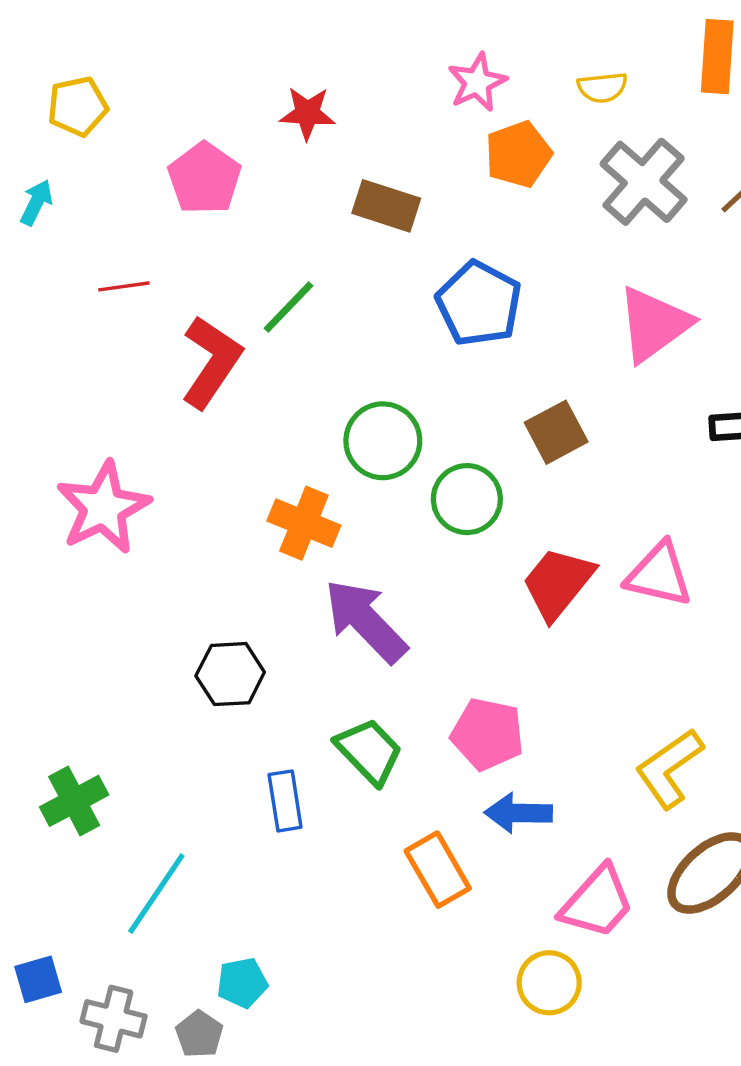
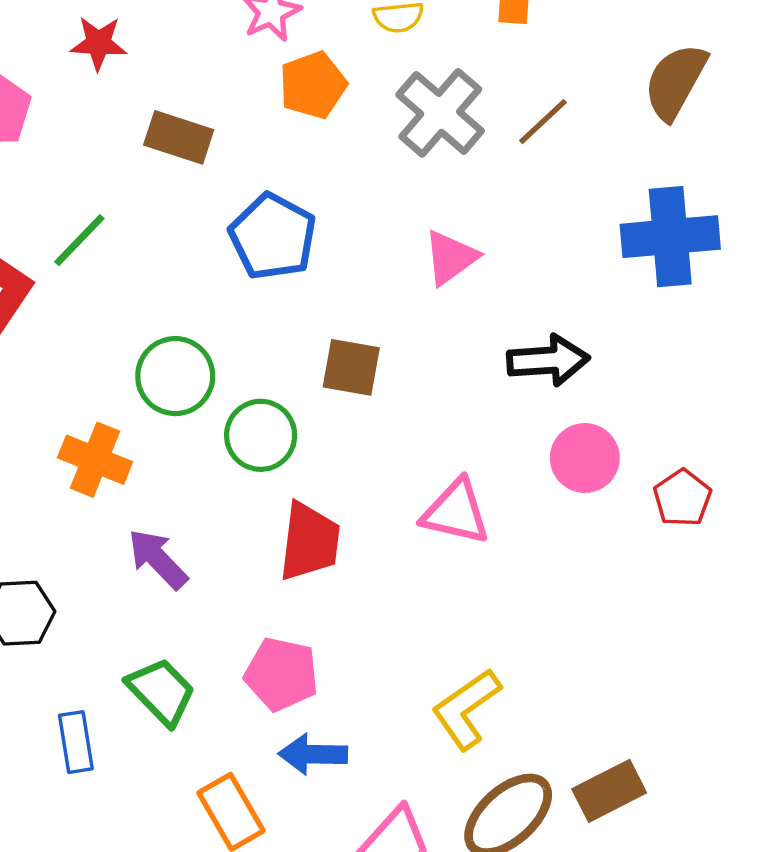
pink triangle: (654, 324) -> (451, 258), size x0.7
brown square: (556, 432) -> (351, 367), turned 38
red trapezoid: (558, 583) -> (309, 542), moved, turned 148
purple arrow: (366, 621) -> (158, 559), size x0.7

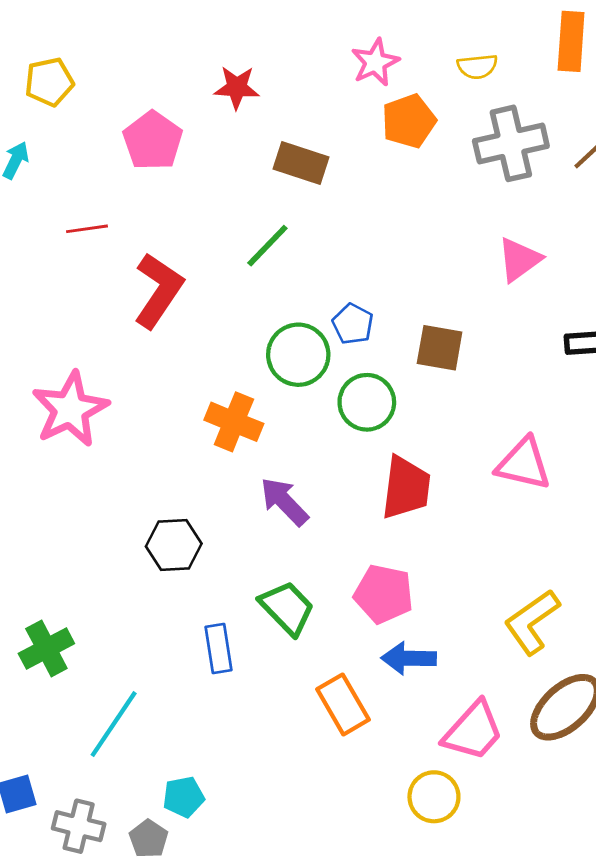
gray cross: (440, 113) -> (511, 143), turned 36
blue pentagon: (273, 237) -> (353, 324), moved, size x0.6
green line: (79, 240) -> (267, 246), moved

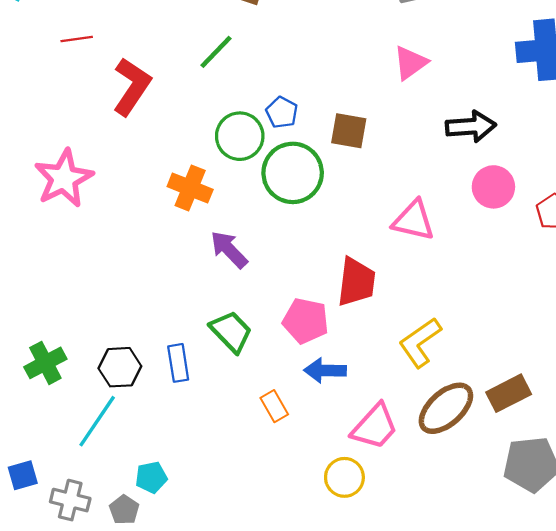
green circle: (367, 402) -> (293, 173), size x1.4
red trapezoid: (406, 488) -> (356, 282), moved
black hexagon: (174, 545) -> (120, 367), moved
orange rectangle: (343, 704) -> (274, 406), size x0.7

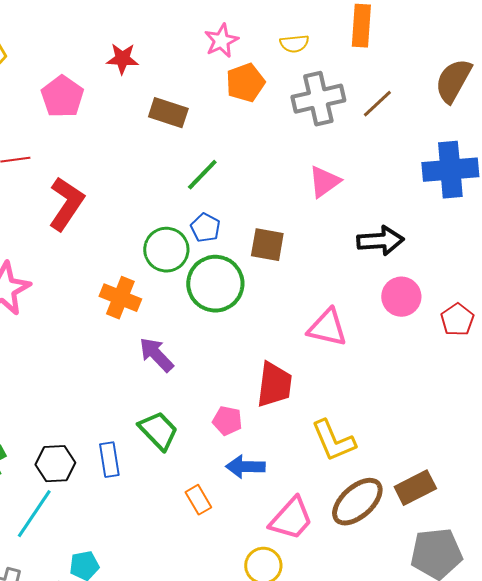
green line: (216, 52) -> (202, 175), moved
pink pentagon: (306, 321) -> (227, 421), size x0.7
yellow L-shape: (420, 342) -> (333, 441), turned -78

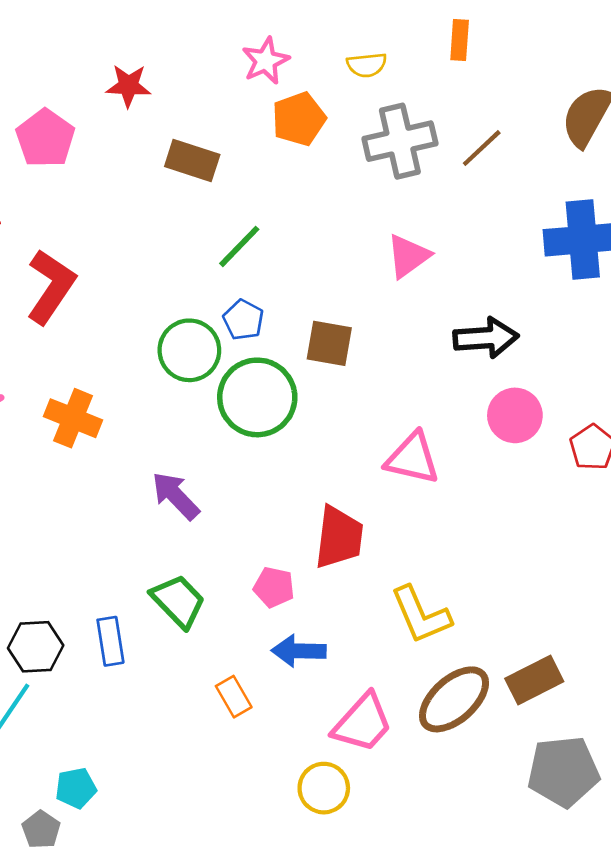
orange rectangle: (361, 26) -> (460, 40), size x0.7
orange cross: (120, 298) -> (73, 418), moved

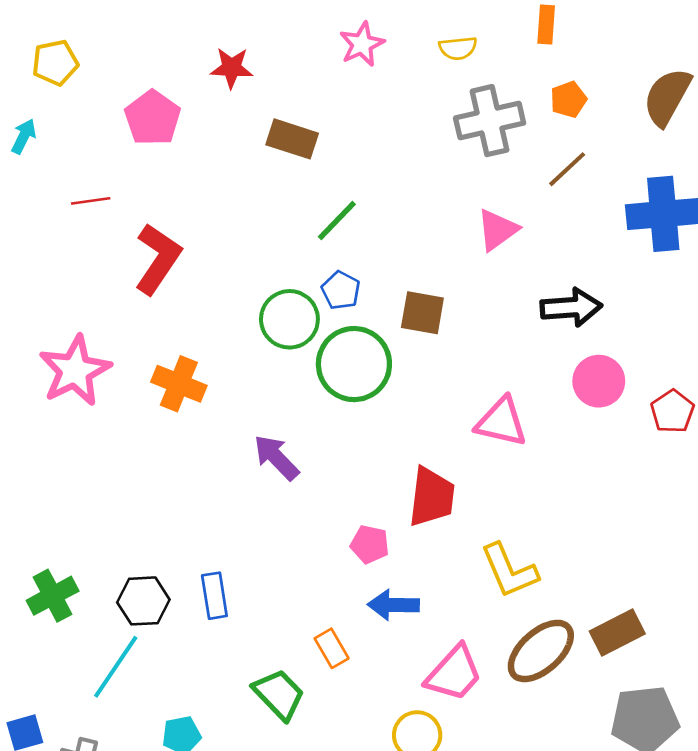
orange pentagon: (299, 119) -> (569, 99), moved, size x0.7
brown line: (482, 148) -> (567, 169), moved
green trapezoid: (178, 601) -> (279, 694), moved

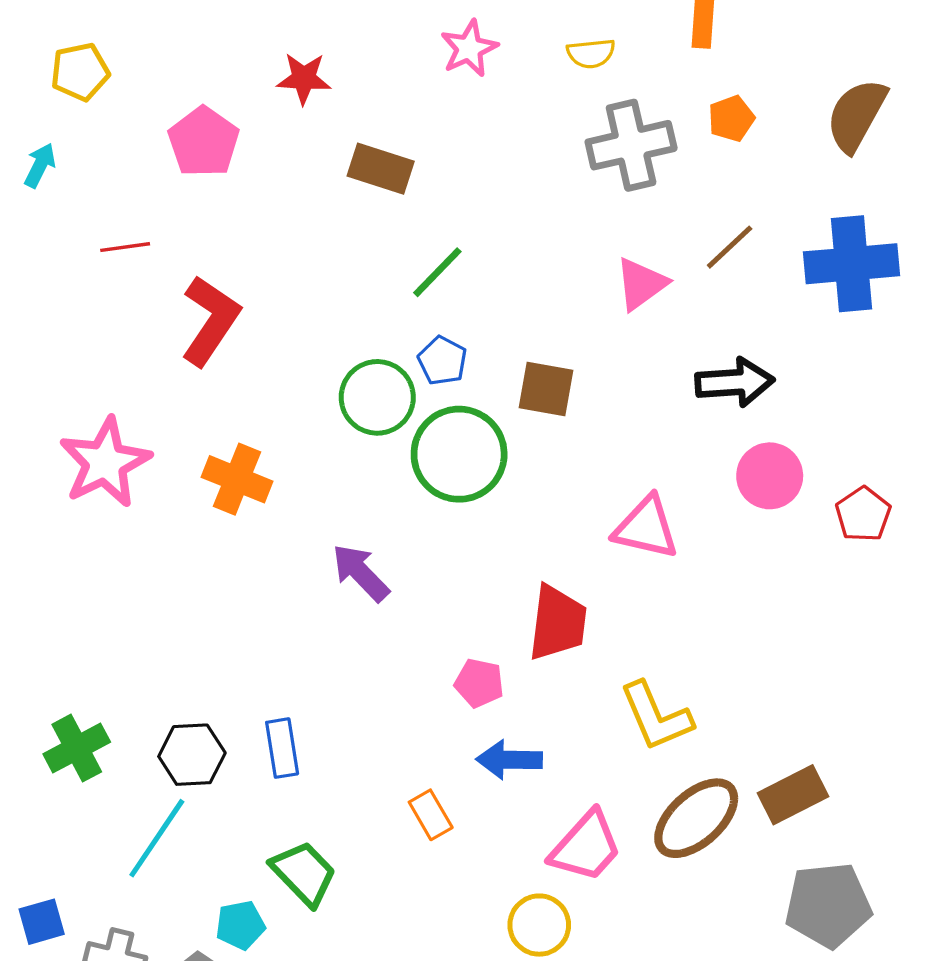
brown line: (567, 169) -> (730, 247), moved
green trapezoid: (279, 694) -> (304, 873), moved

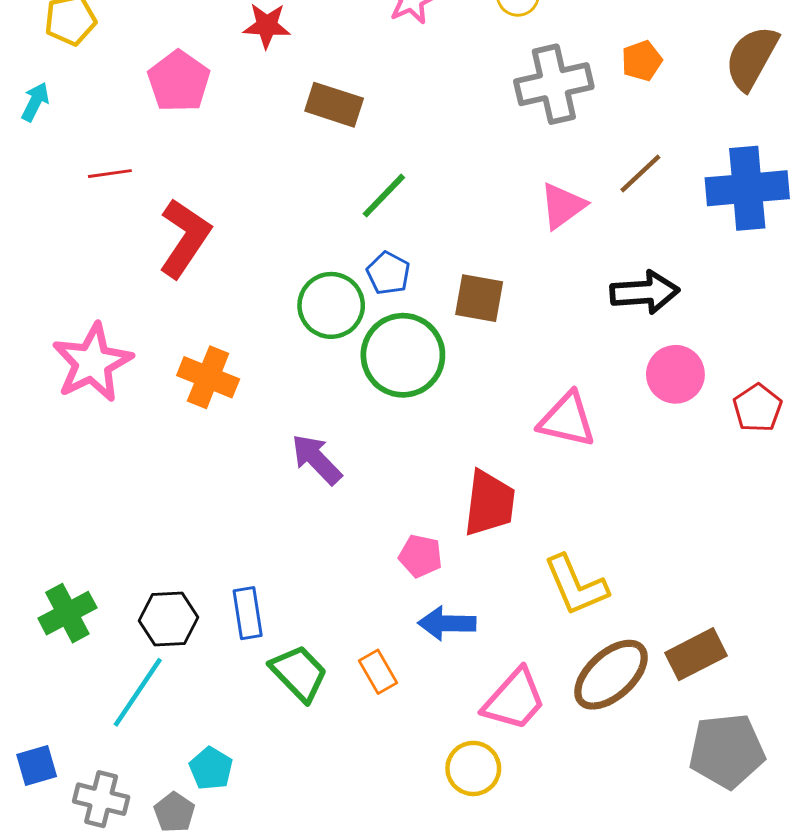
green trapezoid: (304, 873) -> (299, 673), moved
cyan pentagon: (240, 925) -> (211, 768), turned -30

